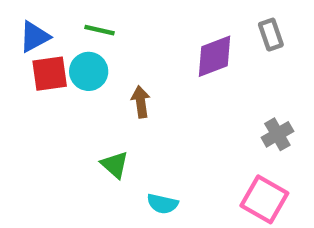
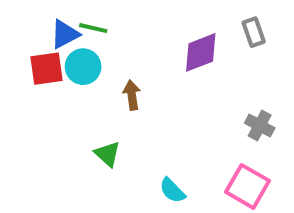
blue triangle: (34, 37) -> (65, 34), moved
gray cross: (277, 134) -> (260, 126), turned -32
cyan semicircle: (162, 204) -> (172, 191), moved, turned 32

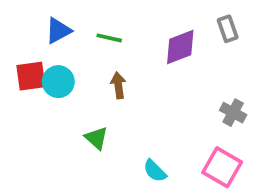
green line: (93, 28) -> (109, 38), moved
cyan circle: (83, 67) -> (58, 82), moved
red square: (46, 69) -> (31, 76), moved

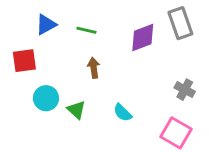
gray rectangle: (228, 29) -> (180, 23), size x1.5
cyan circle: (58, 82) -> (46, 98), moved
cyan semicircle: (155, 171) -> (123, 113), moved

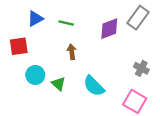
gray rectangle: (180, 23) -> (138, 18), turned 55
cyan semicircle: (123, 113) -> (94, 86), size x1.5

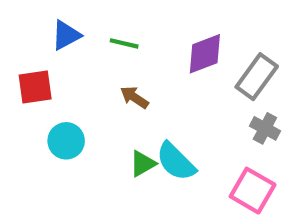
gray rectangle: (138, 18) -> (257, 77), moved
brown arrow: (72, 52) -> (134, 97), turned -48
green triangle: (58, 84) -> (143, 164), moved, turned 48

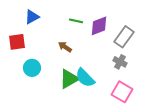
green line: (124, 43) -> (76, 21), moved
gray cross: (265, 128) -> (120, 62), moved
green triangle: (143, 164) -> (69, 79), size x1.5

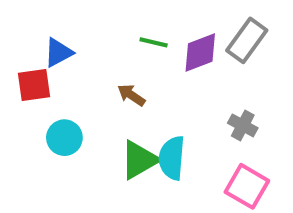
blue triangle: (32, 17) -> (58, 53), moved
gray rectangle: (124, 37) -> (247, 40), moved
cyan semicircle: (85, 78) -> (172, 158), turned 50

